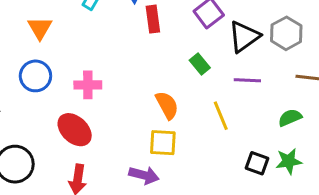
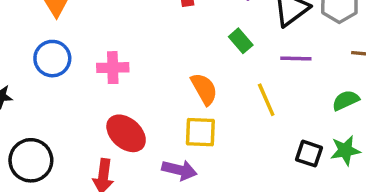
red ellipse: (75, 130) -> (126, 133), moved

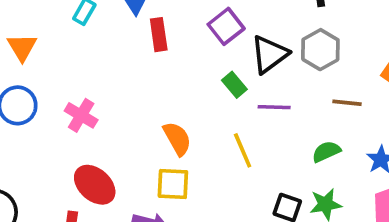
green rectangle: (241, 41) -> (234, 85), moved
pink cross: (113, 68) -> (81, 115), turned 32

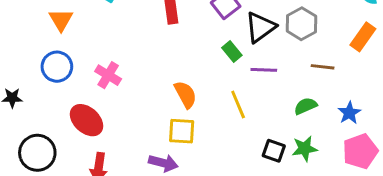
red ellipse: (95, 185) -> (87, 120), moved

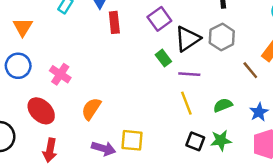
brown line: (323, 67) -> (250, 70), moved, turned 42
orange semicircle: (185, 94) -> (91, 109), moved, turned -120
yellow line: (238, 104) -> (186, 103), moved
yellow square: (182, 131) -> (132, 140), moved

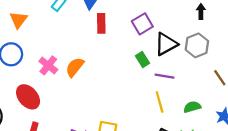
orange semicircle: (91, 109) -> (75, 67), moved

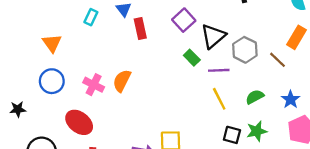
gray hexagon: (197, 45) -> (245, 50), moved

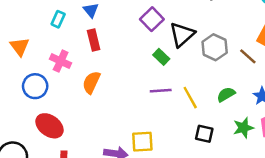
red rectangle: (140, 29) -> (94, 40), moved
purple line: (219, 70) -> (161, 91), moved
blue circle: (52, 81) -> (35, 86), moved
pink cross: (94, 85) -> (61, 61), moved
green star: (257, 131) -> (243, 128), moved

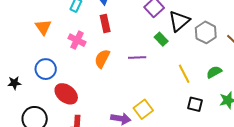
blue circle: (35, 86) -> (46, 69), moved
purple line: (161, 91) -> (137, 58), moved
yellow square: (142, 142) -> (143, 109), turned -36

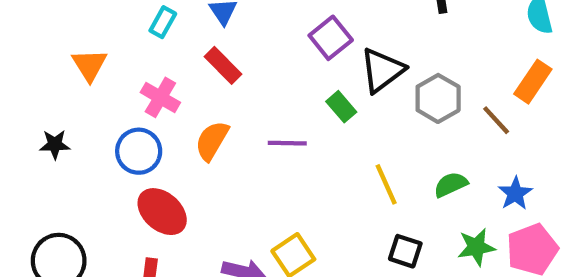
red rectangle: (105, 23) -> (223, 65), turned -36
blue circle: (46, 69) -> (139, 151), moved
black star: (14, 83) -> (55, 144), moved
red ellipse: (66, 94) -> (162, 212), moved

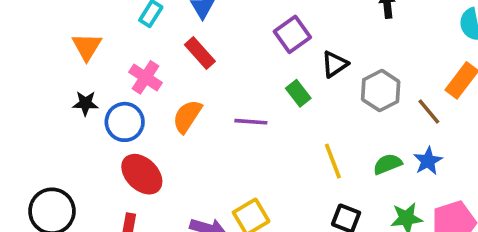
black triangle: (382, 70) -> (335, 64), size x0.7
black star: (55, 144) -> (85, 103), moved
blue star: (515, 193) -> (428, 161), moved

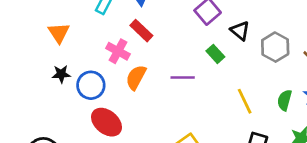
black triangle: (335, 64) -> (240, 31), turned -42
pink cross: (145, 77) -> (118, 51), moved
green semicircle: (388, 164) -> (285, 100), turned -48

